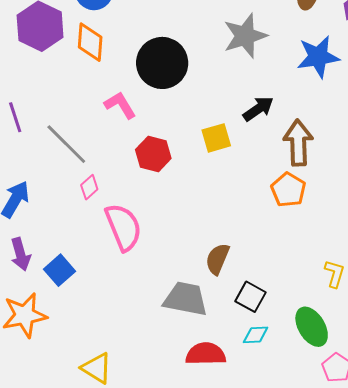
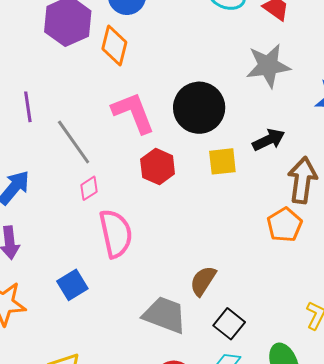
black circle: (162, 63) -> (199, 108), moved
pink L-shape: (120, 105) -> (133, 113), size x1.4
blue square: (59, 270) -> (72, 285), moved

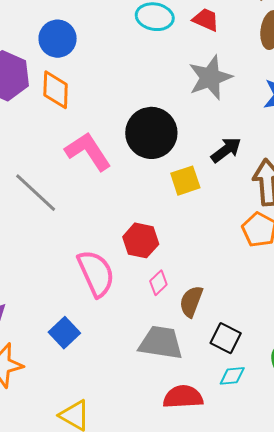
red hexagon: (158, 167) -> (141, 240), moved
pink diamond: (89, 188) -> (158, 283), moved

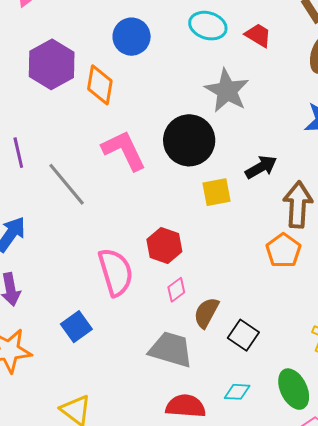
blue circle: (58, 39) -> (132, 37), moved
gray star: (210, 78) -> (227, 91), moved, turned -30
black square: (226, 338) -> (243, 335), moved

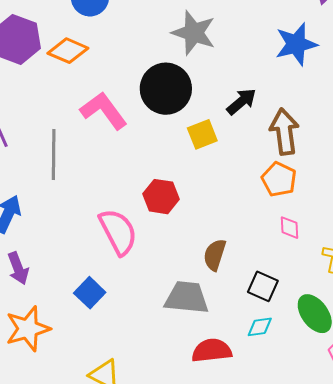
orange diamond: (100, 85) -> (68, 51), turned -66
gray line: (67, 184) -> (54, 154), turned 51
pink diamond: (176, 290) -> (289, 228), moved, turned -45
black square: (243, 335) -> (263, 286), moved

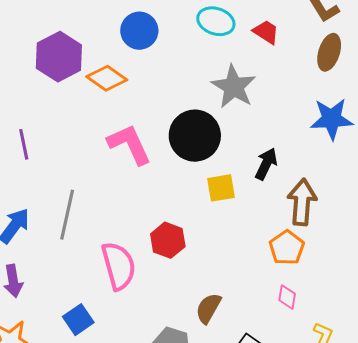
black arrow: (241, 102) -> (266, 164), turned -36
gray line: (54, 154) -> (67, 215), moved

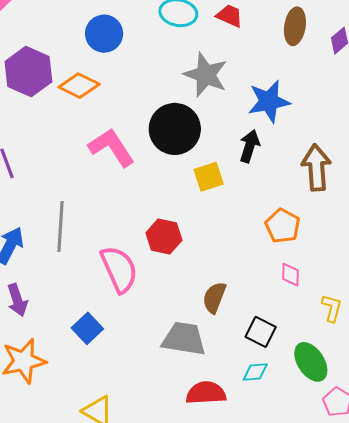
blue star: (332, 119) -> (269, 101), moved
brown arrow: (302, 202) -> (316, 168), moved

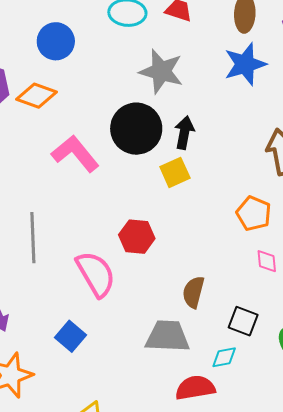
blue star: (269, 101) -> (245, 64), moved
black arrow: (250, 146) -> (184, 133), moved
cyan diamond: (255, 372) -> (224, 357), moved

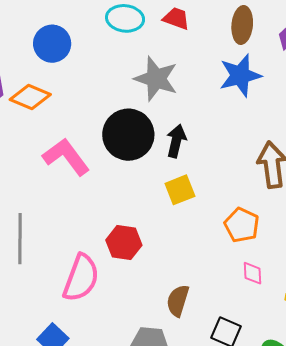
yellow square: (175, 172) -> (180, 190), moved
pink semicircle: (96, 274) -> (81, 278), turned 48

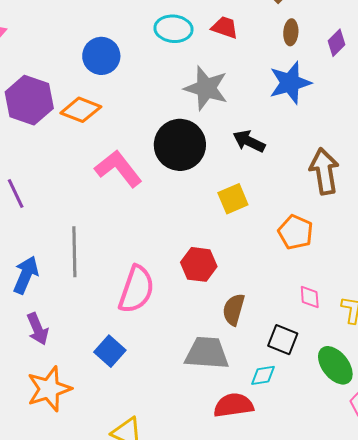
brown ellipse: (242, 25) -> (291, 32), size x0.7
black arrow: (176, 141) -> (249, 141), moved, turned -76
red hexagon: (124, 243) -> (199, 264), moved
pink diamond: (252, 273) -> (310, 297), moved

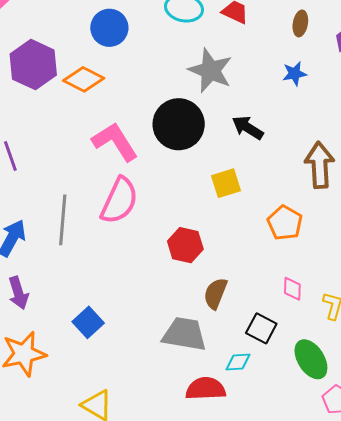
blue star: (290, 83) -> (294, 74), size x0.6
pink semicircle: (136, 289) -> (119, 201), moved

